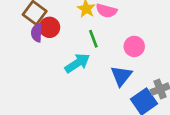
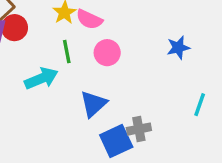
pink circle: (134, 46) -> (107, 53), moved

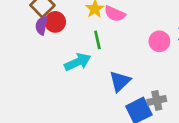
pink circle: (107, 53) -> (159, 41), moved

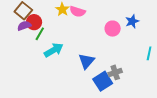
purple semicircle: (42, 25) -> (24, 26), turned 64
green line: (97, 40) -> (40, 34), moved, turned 48

